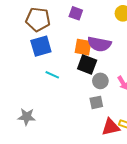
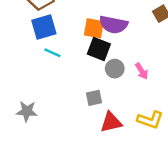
cyan line: (52, 75) -> (52, 53), moved
gray square: (96, 102) -> (94, 98), moved
red triangle: (111, 127) -> (111, 122), moved

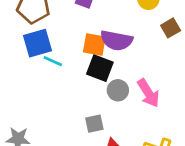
cyan line: (52, 53) -> (53, 61), moved
pink arrow: (142, 71) -> (148, 93), size x1.5

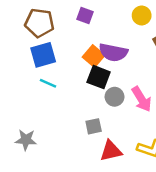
orange square: (94, 45) -> (94, 56), turned 30
cyan line: (53, 61) -> (48, 83), moved

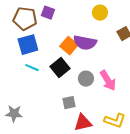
purple square: (85, 15) -> (48, 13), moved
yellow circle: (142, 15) -> (100, 13), moved
black square: (99, 77) -> (60, 68), moved, turned 30

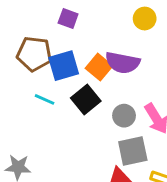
brown pentagon: (25, 19) -> (34, 54), moved
blue square: (28, 45) -> (64, 66), moved
gray square: (69, 103) -> (133, 151), moved, size x1.5

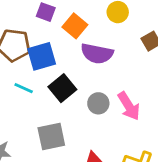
orange square: (99, 67) -> (75, 26), moved
gray square: (133, 151) -> (51, 137), moved

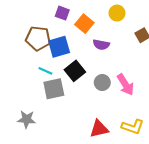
purple semicircle: (97, 54) -> (101, 45), size x0.7
gray square: (51, 137) -> (54, 89), moved

